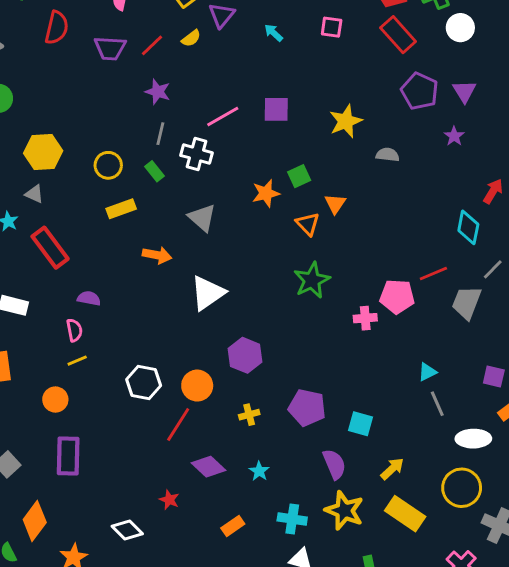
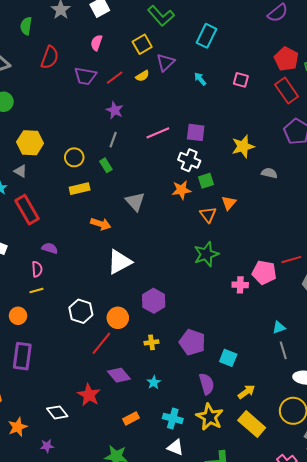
white cross: (197, 154) -> (189, 160), moved
white triangle: (208, 293) -> (120, 262), moved
red star: (169, 500) -> (89, 395), size x1.6

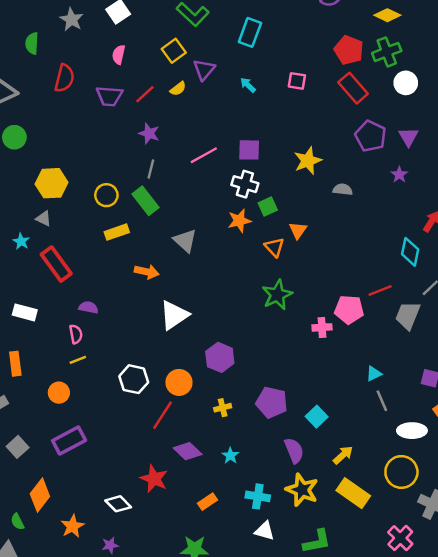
green rectangle: (106, 165) -> (145, 201), size x1.6
purple rectangle: (22, 356) -> (69, 440), turned 60
cyan square: (228, 358) -> (317, 417), turned 30

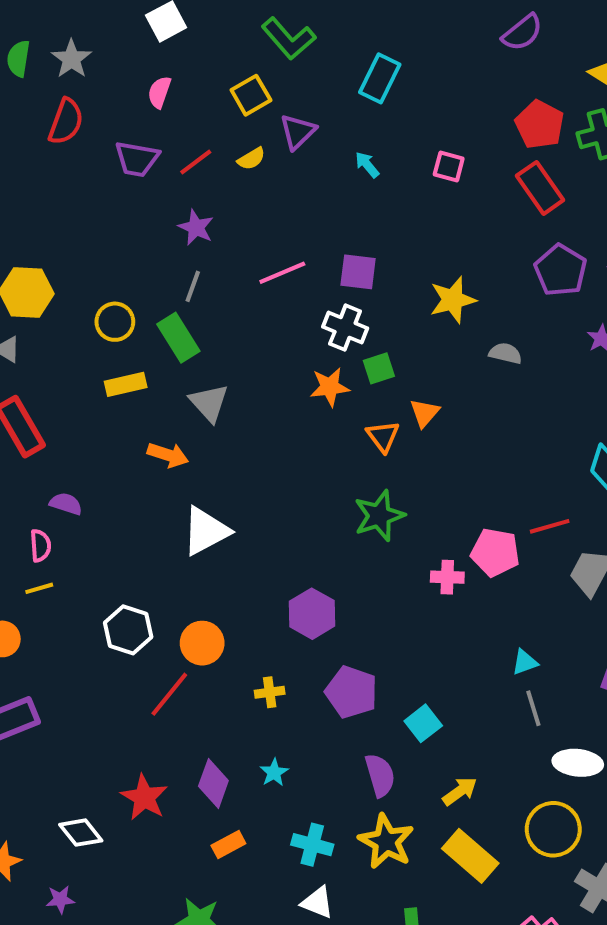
gray star: (72, 20) -> (72, 59), moved
gray triangle: (185, 241) -> (209, 403), moved
purple hexagon: (220, 357) -> (312, 614), moved
purple diamond: (188, 451) -> (213, 783), moved, turned 60

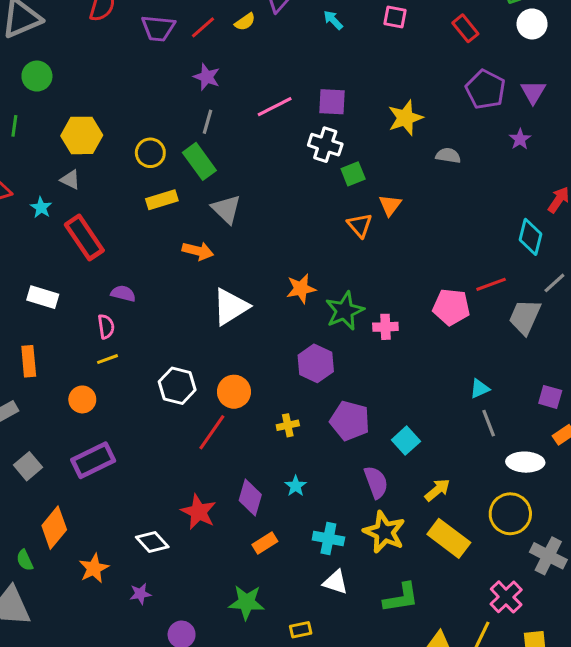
red rectangle: (540, 188) -> (465, 28), size x0.7
orange star: (330, 387) -> (301, 289), moved
green star: (379, 516) -> (345, 311), moved
pink cross: (447, 577) -> (385, 327), moved

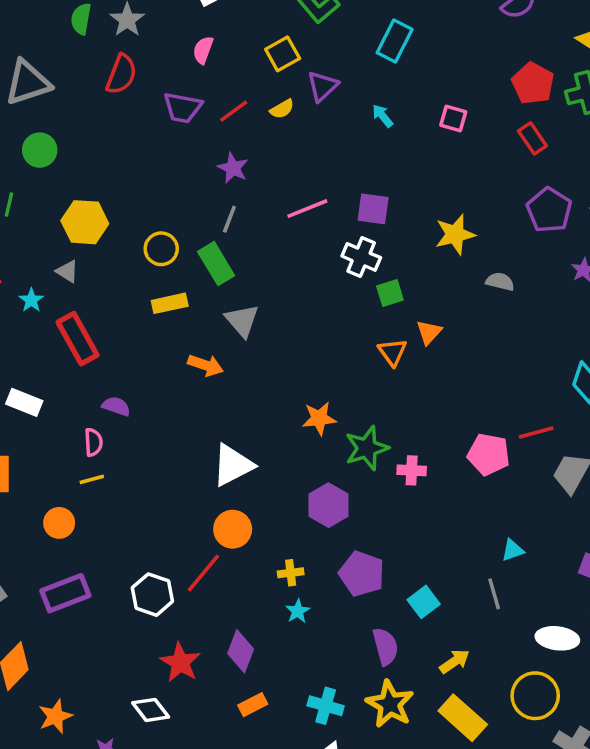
white triangle: (231, 307) -> (233, 465), moved
white hexagon: (177, 386) -> (152, 595), moved
gray line: (489, 423) -> (494, 594), moved
cyan star: (296, 486) -> (298, 611), moved
white diamond: (152, 542) -> (151, 710), moved

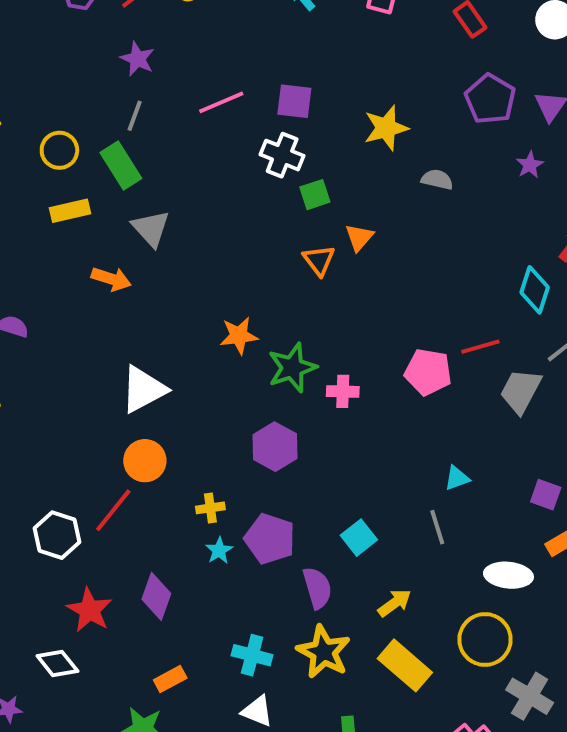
purple hexagon: (328, 505) -> (275, 447), moved
purple pentagon: (362, 574) -> (270, 539), moved
orange rectangle: (253, 705) -> (170, 679), moved

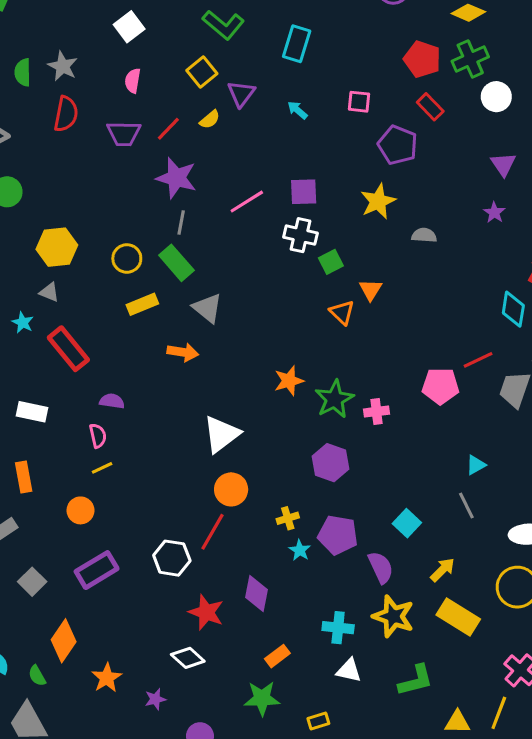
purple star: (137, 59) -> (176, 178), size x1.5
purple pentagon: (490, 99) -> (398, 145), moved

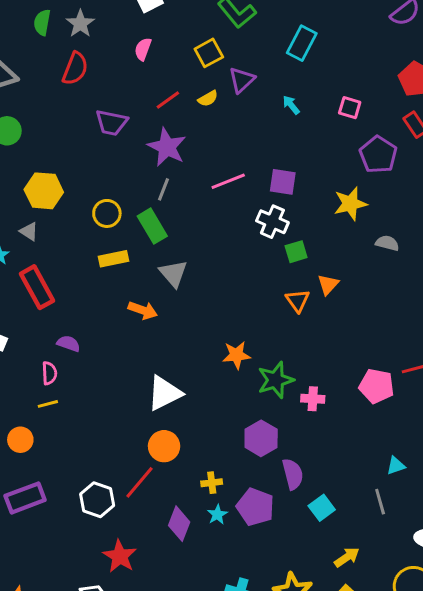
purple trapezoid: (124, 133) -> (111, 123), moved
purple semicircle: (381, 567) -> (293, 474), moved
purple diamond: (257, 594) -> (179, 524), moved

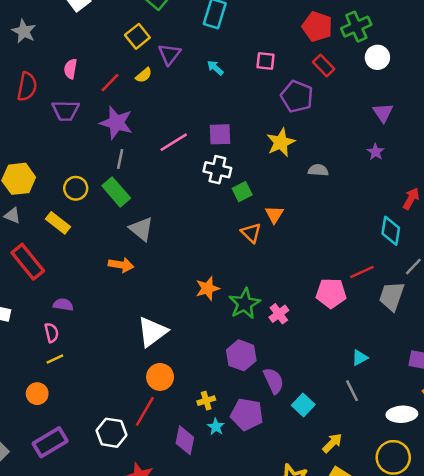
pink semicircle: (143, 49) -> (70, 69), moved
red semicircle: (75, 69) -> (27, 87), moved
yellow rectangle: (113, 259) -> (58, 223), moved, turned 60
pink cross: (313, 399) -> (279, 314), turned -30

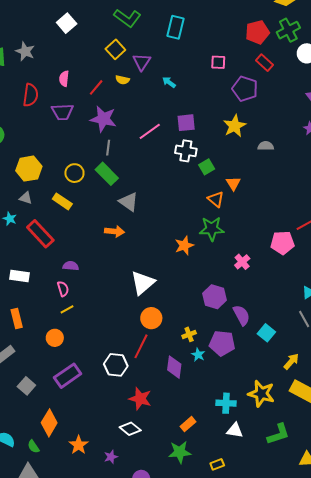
red pentagon: (317, 27) -> (257, 32), turned -30
cyan arrow: (215, 68) -> (169, 82), moved
yellow semicircle: (144, 75) -> (122, 80), turned 56
green star: (245, 304) -> (212, 229), moved, turned 30

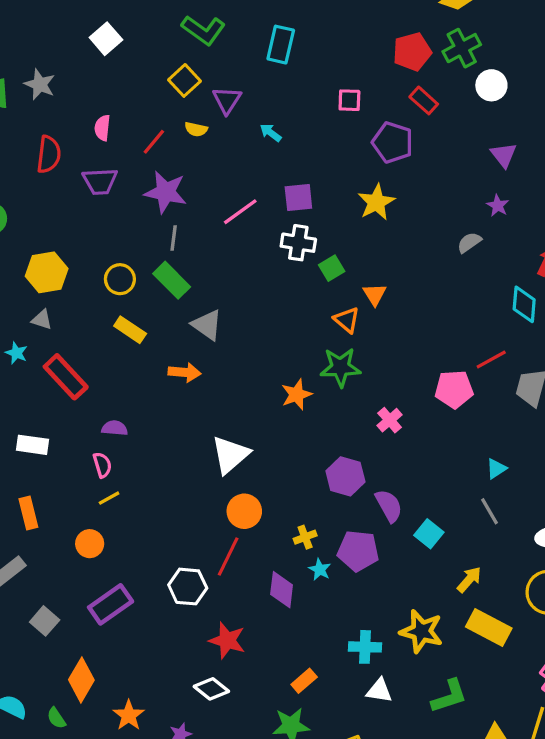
gray semicircle: (266, 146) -> (469, 242), moved, turned -35
yellow rectangle: (62, 201) -> (130, 330), moved

